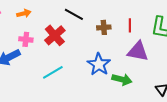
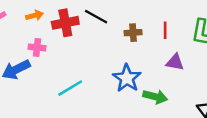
red cross: (55, 35) -> (65, 23), moved, turned 30
purple triangle: (138, 51) -> (175, 62), size x0.7

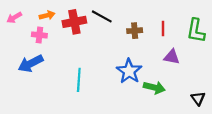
pink cross: (37, 47) -> (39, 35), moved
cyan line: (70, 88) -> (79, 80), turned -55

